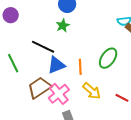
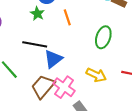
green star: (63, 26) -> (37, 14), moved
orange line: (80, 67) -> (67, 17), moved

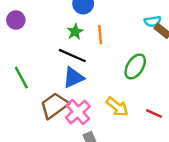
green star: (37, 14) -> (75, 32), moved
black line: (35, 44) -> (72, 56), moved

